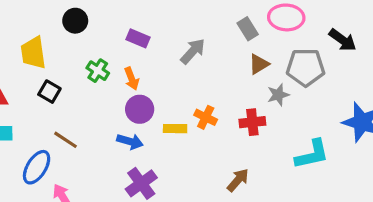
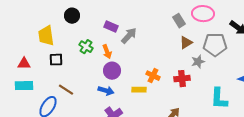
gray arrow: (193, 51) -> (129, 36), moved
black square: (49, 92) -> (56, 60), turned -32
yellow rectangle: (175, 129) -> (139, 90), moved
cyan L-shape: (312, 154) -> (219, 99), turned 105

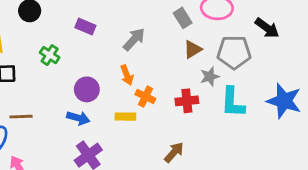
gray arrow: (129, 36) -> (134, 39), moved
orange arrow: (107, 52) -> (127, 75), moved
brown line: (66, 90) -> (21, 117), turned -35
cyan L-shape: (219, 99) -> (233, 102), moved

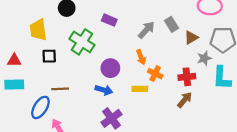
gray rectangle: (183, 18) -> (172, 24), moved
green cross: (50, 55) -> (82, 42), size x1.6
brown arrow: (174, 152) -> (185, 100), moved

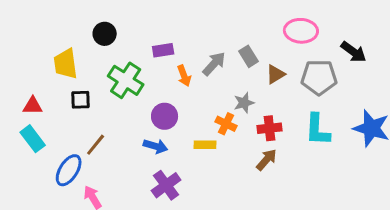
purple rectangle: (109, 20) -> (163, 50), turned -32
orange arrow: (141, 57) -> (184, 76), moved
gray star: (204, 58) -> (244, 103), moved
cyan rectangle: (14, 85) -> (33, 139), turned 54
brown line: (60, 89) -> (96, 145), turned -49

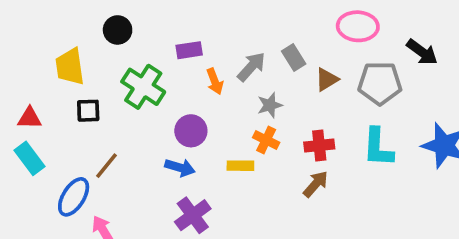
gray star: (244, 103) -> (270, 105), moved

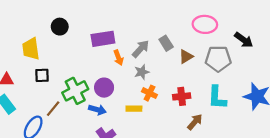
purple rectangle: (189, 50) -> (103, 39), size x1.5
green cross: (143, 87) -> (75, 91), moved, turned 30
gray star: (270, 105) -> (142, 72), moved
brown arrow: (316, 184) -> (195, 122), moved

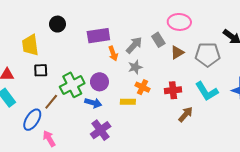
pink ellipse: (205, 24) -> (179, 22), moved
cyan L-shape: (217, 98) -> (207, 91), turned -35

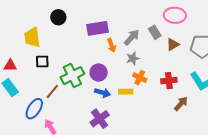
blue arrow: (93, 103) -> (103, 93), moved

